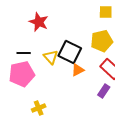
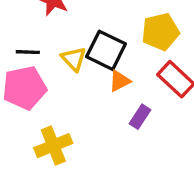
purple rectangle: (104, 91) -> (140, 117), moved
yellow cross: (39, 108) -> (53, 146), size x1.5

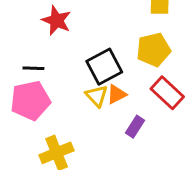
black square: (106, 50) -> (104, 67), turned 36
yellow triangle: (74, 59) -> (97, 96), moved

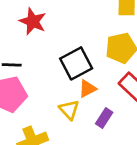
yellow triangle: (97, 96) -> (69, 110), moved

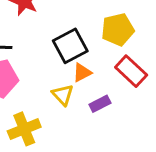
purple rectangle: (104, 118) -> (100, 104), turned 30

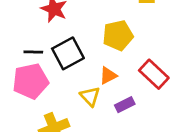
yellow pentagon: (118, 29) -> (118, 35), moved
black square: (70, 46) -> (68, 53), moved

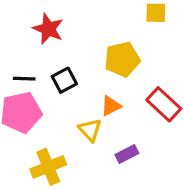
black square: (68, 53) -> (64, 80), size x0.7
purple rectangle: (125, 105) -> (127, 154), moved

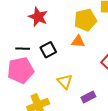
yellow pentagon: (122, 59) -> (85, 20), moved
orange triangle: (111, 106) -> (78, 42), moved, turned 32

